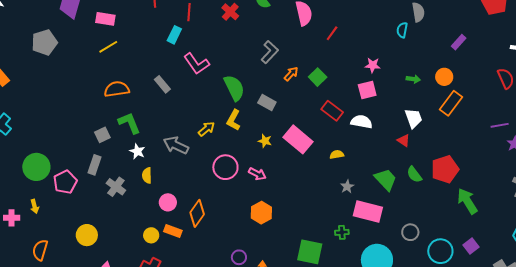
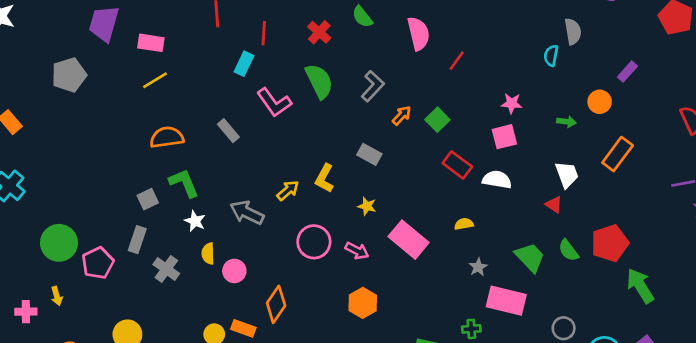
orange circle: (444, 77) -> (600, 102), moved
green semicircle: (234, 88) -> (319, 81), moved
pink rectangle: (298, 139) -> (409, 240), moved
pink circle: (168, 202) -> (234, 271), moved

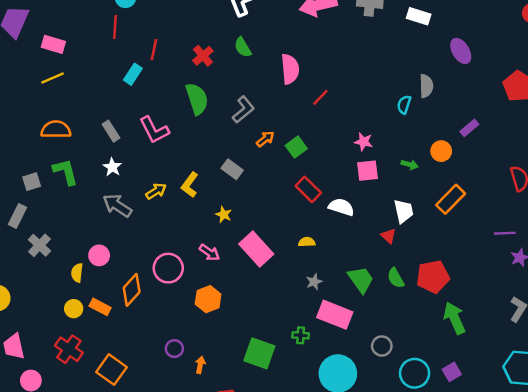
pink L-shape: (274, 102) -> (154, 130), moved
pink square: (504, 137) -> (368, 171), moved
white star: (195, 221) -> (112, 167), moved
pink circle: (314, 242) -> (168, 268), moved
yellow semicircle: (208, 254) -> (77, 273), moved

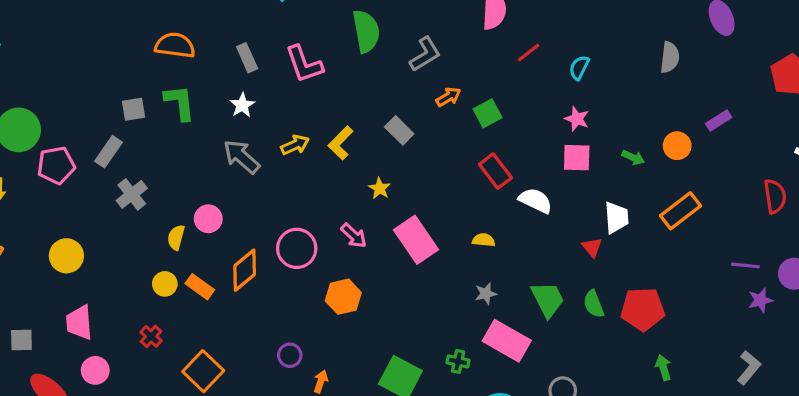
cyan semicircle: (404, 105) -> (579, 68), moved
green arrow: (454, 318) -> (663, 368), size x0.6
red cross: (69, 349) -> (151, 336), size x0.6

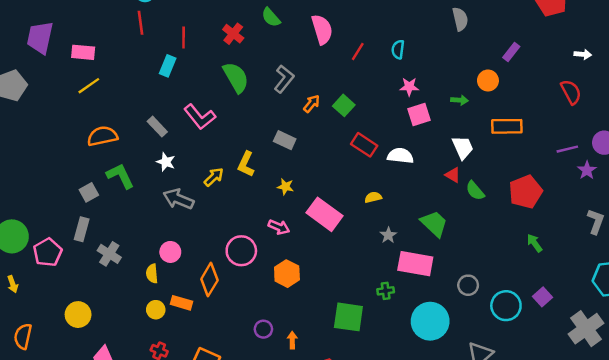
orange rectangle: (681, 211) -> (507, 126), turned 56
green semicircle: (594, 304) -> (475, 191), moved
red pentagon: (643, 309) -> (526, 192), moved

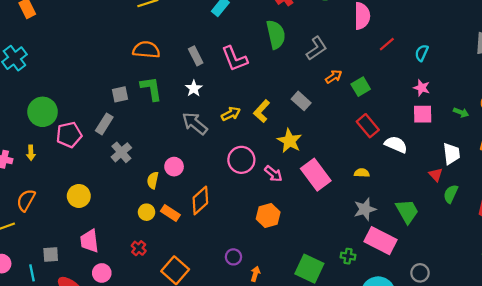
yellow star: (285, 187) -> (290, 141), size x1.6
green semicircle: (475, 191) -> (451, 194), turned 48
gray star: (388, 235) -> (365, 209), size x1.5
pink circle: (241, 251) -> (241, 160), moved

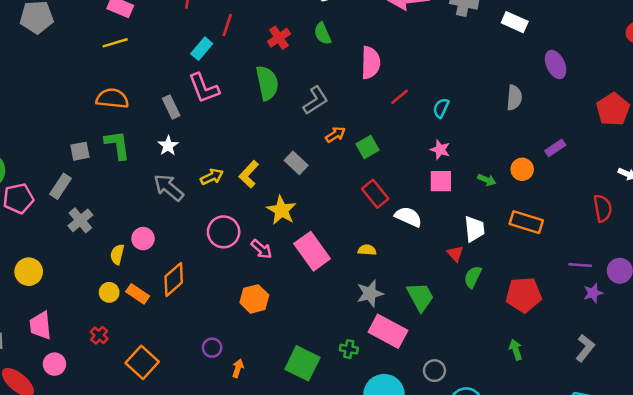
pink L-shape: (235, 59) -> (204, 88), moved

